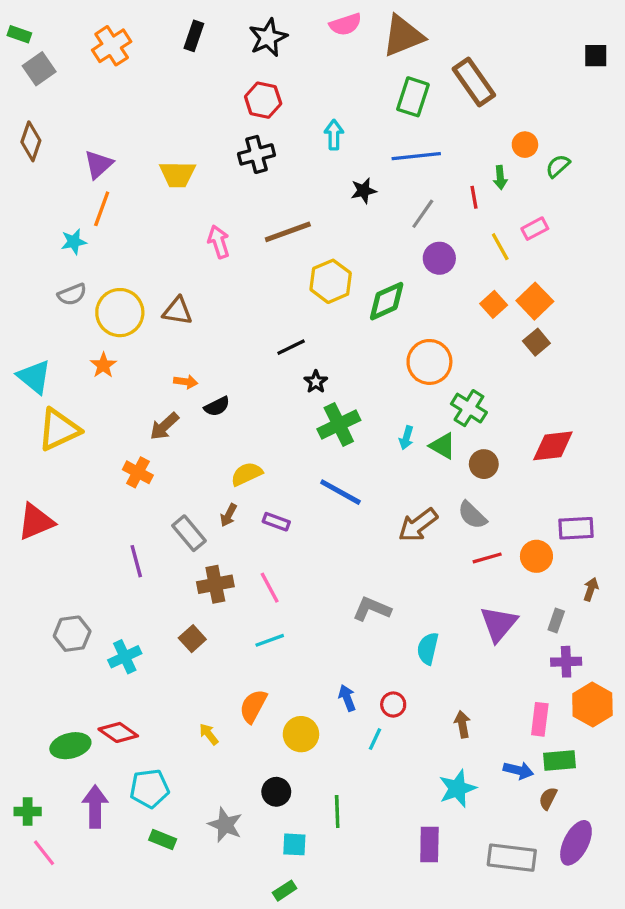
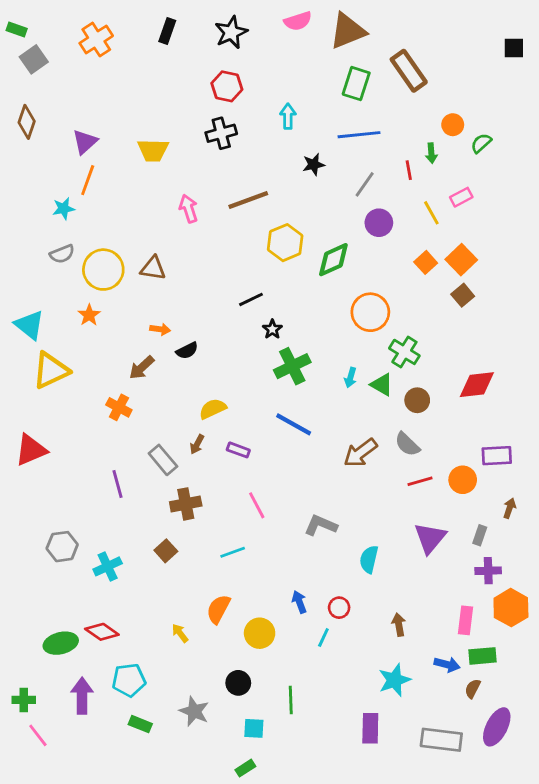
pink line: (270, 588) -> (257, 505), moved

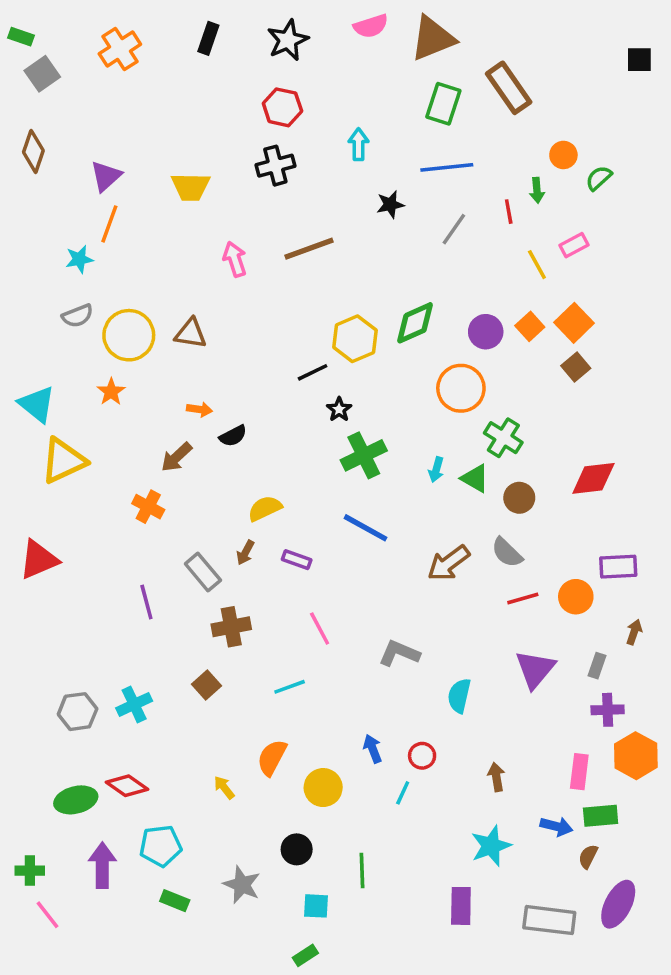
purple circle: (379, 223) -> (486, 332), moved
yellow hexagon: (285, 243) -> (355, 339), moved
gray hexagon: (62, 547) -> (78, 712), moved

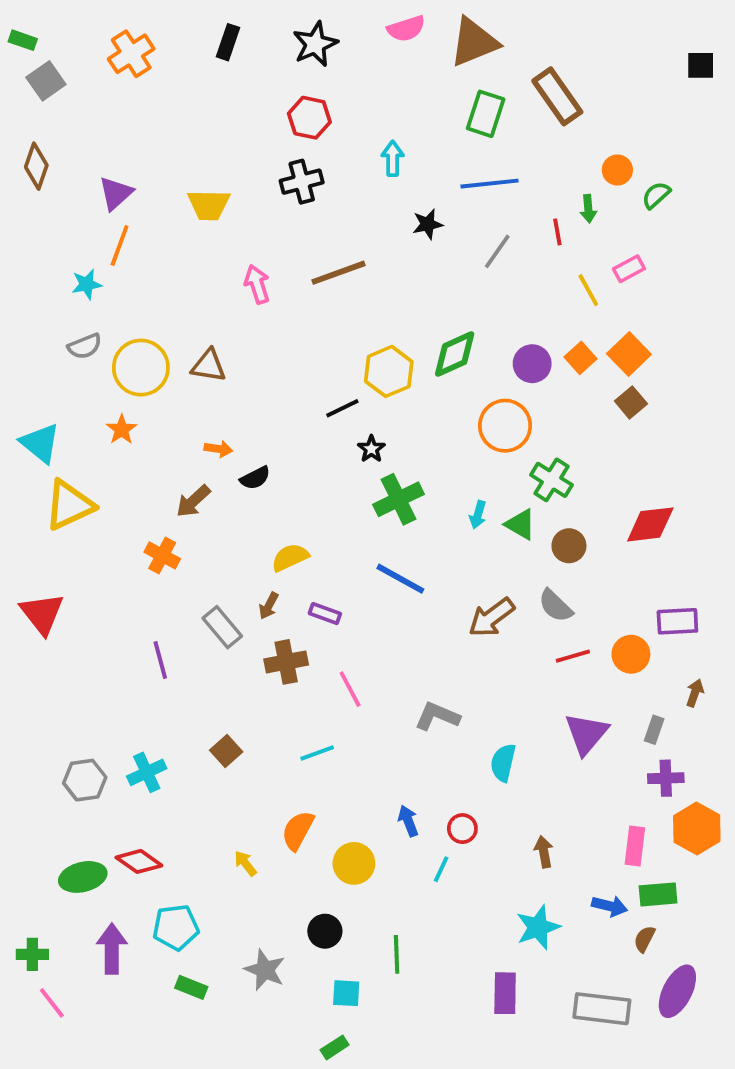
red triangle: (39, 560) -> (42, 614), turned -45
brown cross: (231, 627) -> (286, 662), moved

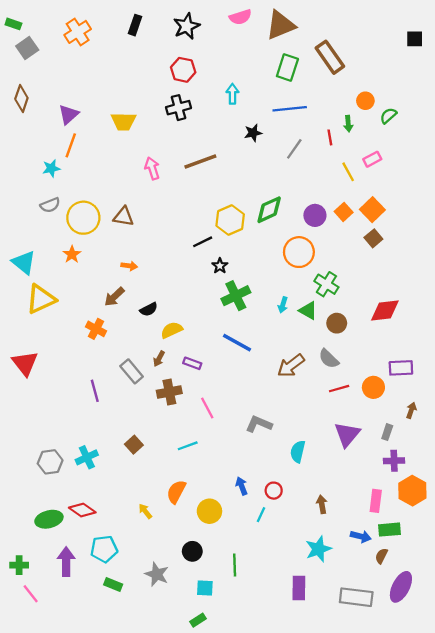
black semicircle: (255, 478) -> (149, 309), moved

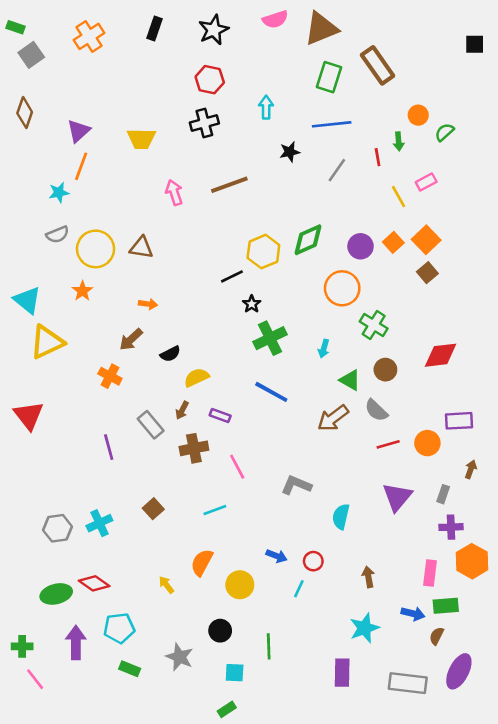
green triangle: (308, 311) -> (350, 380), moved
blue arrow: (242, 486) -> (277, 556), turned 132

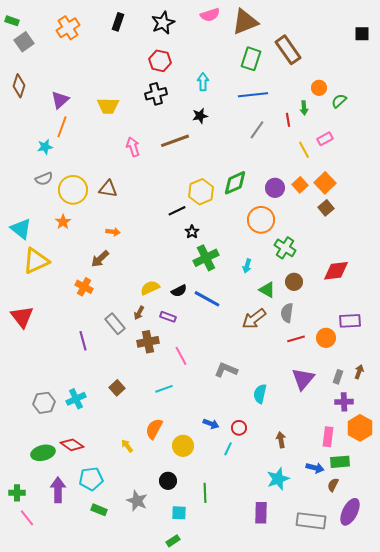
black star: (290, 152) -> (200, 116), moved
black semicircle: (170, 354) -> (179, 291), moved
gray semicircle: (376, 410) -> (287, 313), turned 54
brown arrow: (471, 469) -> (359, 372), moved

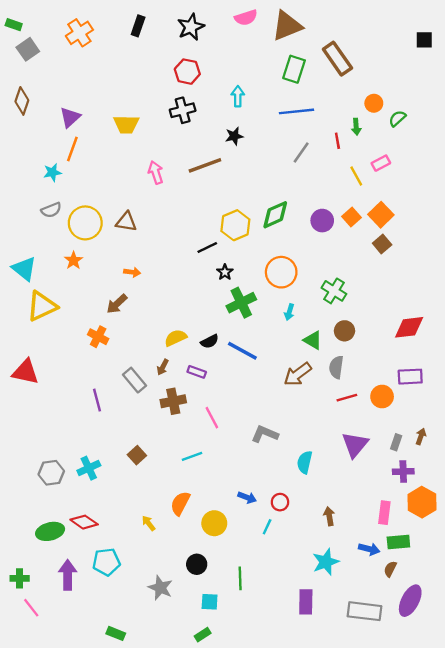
orange circle: (261, 220) -> (281, 272), moved
red diamond: (336, 271) -> (409, 327), moved
red triangle: (22, 317) -> (25, 372), turned -40
green rectangle: (99, 510) -> (116, 633), moved

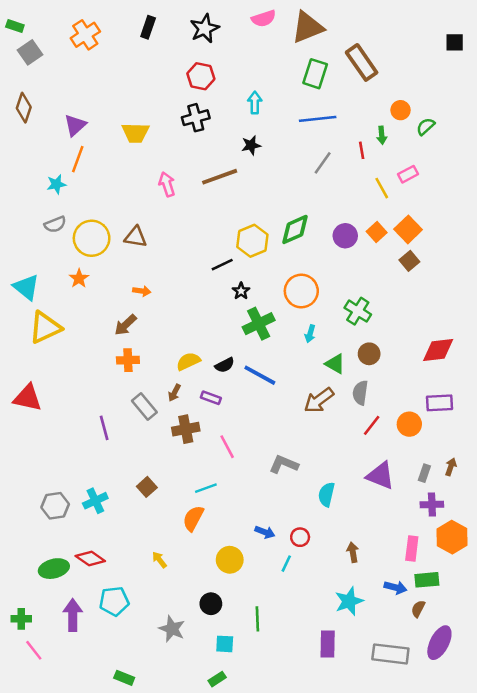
orange cross: (98, 337) -> (128, 360), moved, turned -30
red line: (347, 398) -> (372, 425), turned -36
purple triangle: (355, 445) -> (380, 476), turned -48
orange semicircle: (180, 503) -> (193, 518), moved

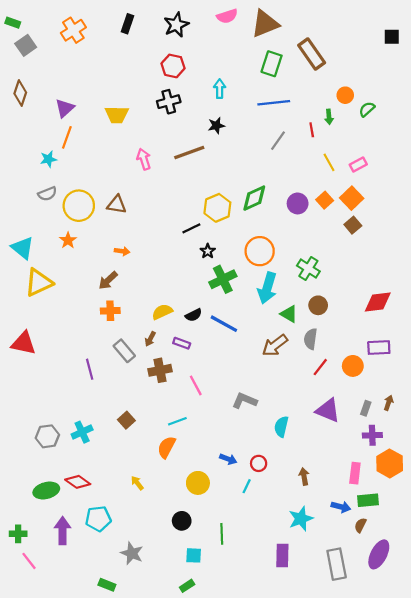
pink rectangle: (408, 174) -> (358, 164), moved
cyan arrow: (310, 334) -> (267, 288), size x2.0
gray star: (172, 629) -> (132, 553), moved
gray rectangle: (390, 654) -> (337, 564), turned 72

